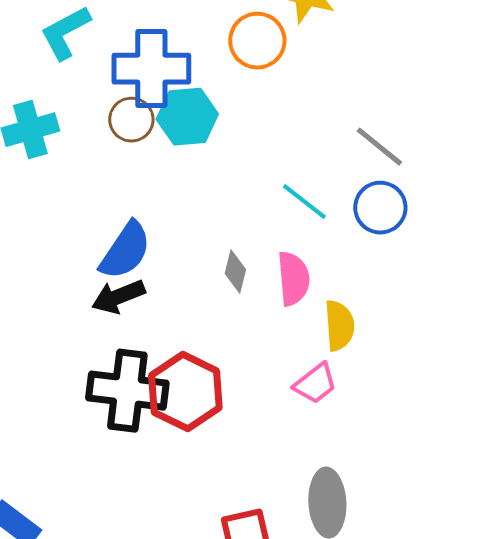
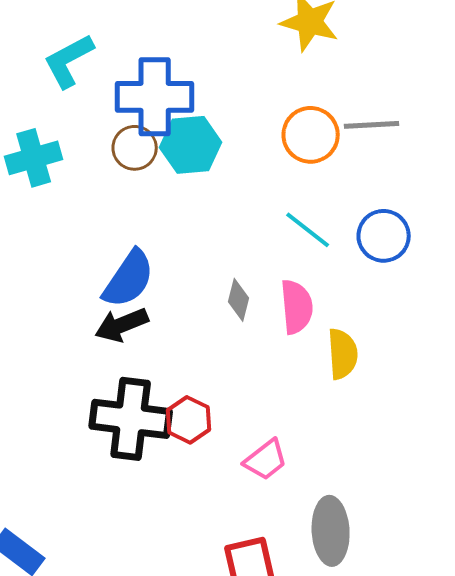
orange circle: (257, 41) -> (311, 135), moved
gray line: (379, 147) -> (372, 125), moved, turned -42
pink trapezoid: (315, 384) -> (266, 460), moved
red hexagon: (185, 392) -> (189, 420), size x0.6

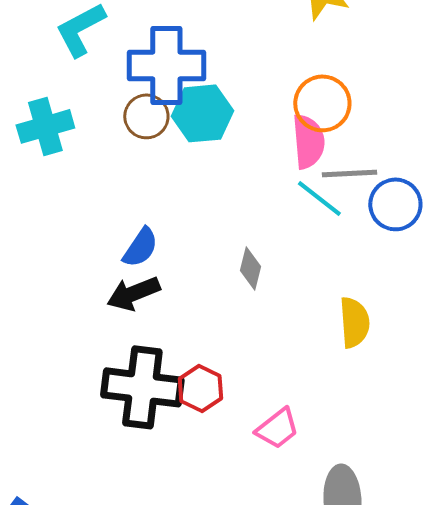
gray line: (372, 125) -> (349, 173), moved
blue semicircle: (129, 279) -> (140, 247), size x0.7
pink semicircle: (297, 307) -> (308, 141), moved

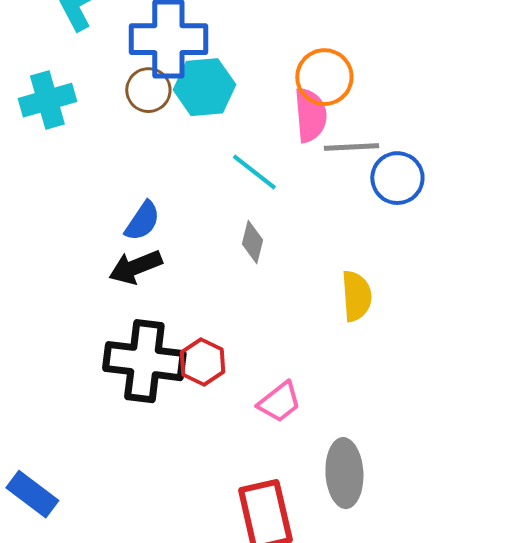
cyan line: (319, 198) -> (254, 172), moved

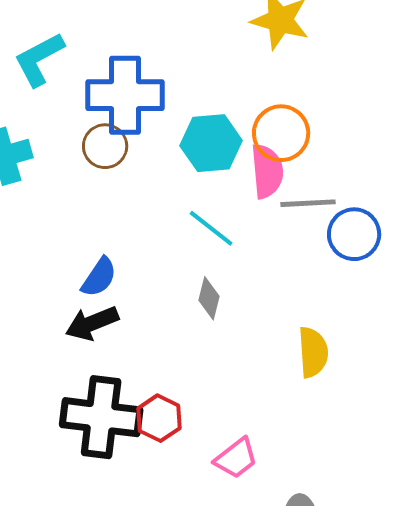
cyan hexagon: (204, 87) -> (211, 143), moved

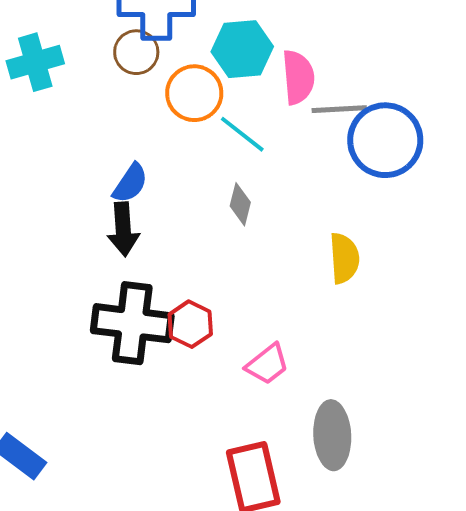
orange circle: (281, 133) -> (194, 93), moved
blue circle: (354, 234) -> (385, 140), size x1.4
black arrow: (92, 323) -> (123, 229), turned -72

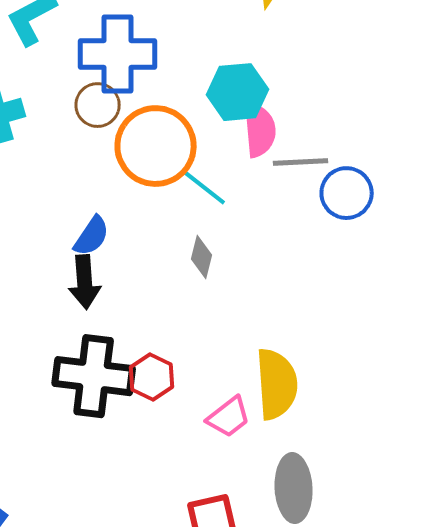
cyan hexagon: (242, 49) -> (238, 92), moved
orange circle: (194, 93) -> (156, 146), size x1.4
blue circle: (385, 140) -> (347, 193), size x0.7
yellow semicircle: (344, 258) -> (277, 384), moved, size x1.4

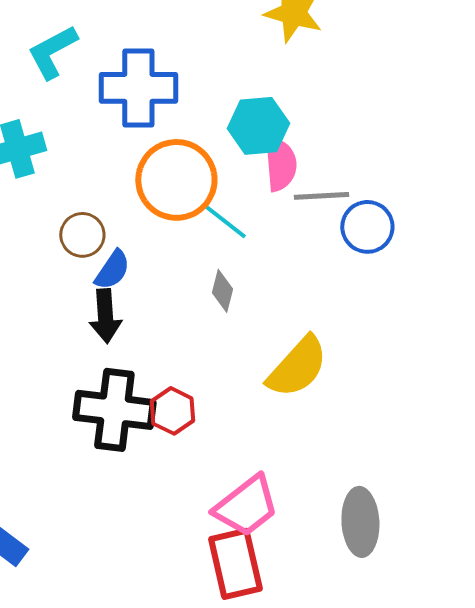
brown circle: (98, 105) -> (82, 235), moved
yellow semicircle: (277, 384) -> (297, 367), moved, turned 46
pink trapezoid: (229, 417) -> (246, 506), moved, size x1.5
gray ellipse: (294, 488) -> (360, 522), moved

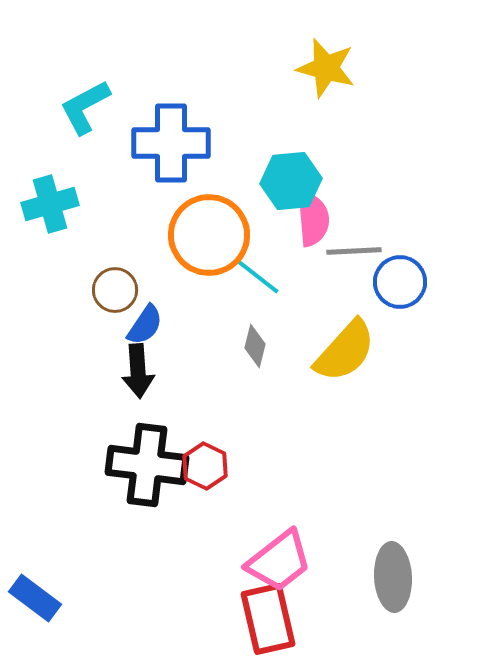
yellow semicircle: (297, 367) -> (345, 351), moved

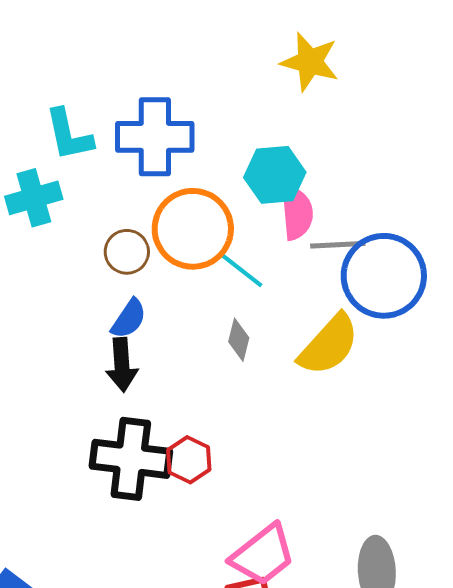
cyan L-shape: (85, 107) -> (69, 135), moved, turned -74
blue circle: (400, 282) -> (384, 276), size x1.6
brown circle: (115, 290) -> (127, 252), moved

